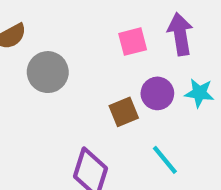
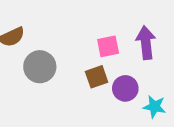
cyan star: (199, 93) -> (154, 107), moved
brown square: (124, 112) -> (97, 77), moved

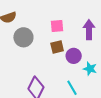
pink square: (108, 46) -> (57, 26), moved

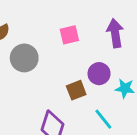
brown square: (57, 47) -> (76, 90), moved

